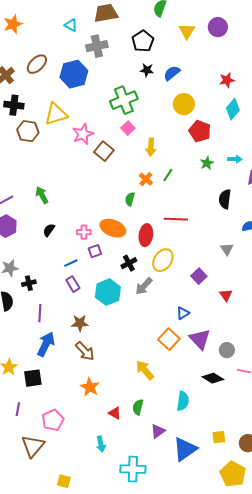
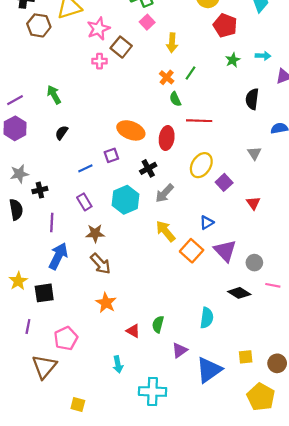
green semicircle: (130, 199) -> (175, 99), moved, turned -40
pink cross: (84, 232) -> (99, 61), moved
yellow ellipse: (163, 260) -> (201, 165), moved
purple rectangle: (73, 284) -> (84, 202), moved
yellow arrow: (145, 370) -> (166, 231), moved

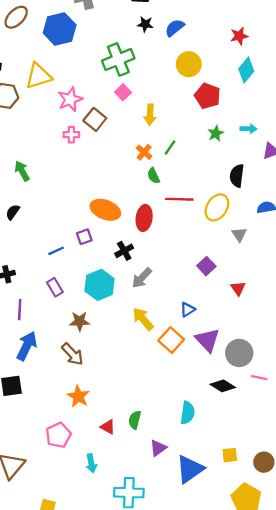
black semicircle: (62, 133) -> (13, 212), moved
yellow ellipse: (201, 165) -> (217, 207), moved
brown star: (95, 233) -> (80, 321), moved
gray circle: (254, 263) -> (239, 353), size x1.5
pink pentagon: (66, 338) -> (58, 435), moved

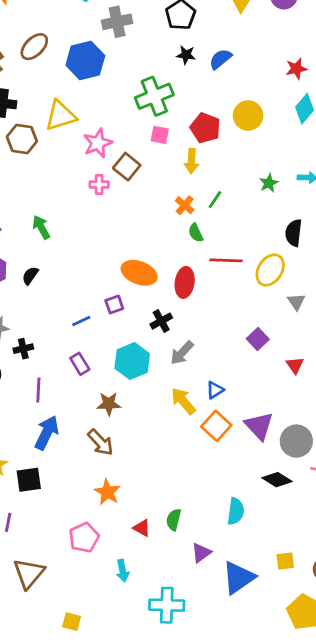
yellow circle: (189, 64) -> (248, 116), moved
pink square: (123, 92) -> (160, 135), turned -35
red pentagon: (208, 96) -> (205, 128), moved
blue triangle: (188, 310) -> (215, 390), moved

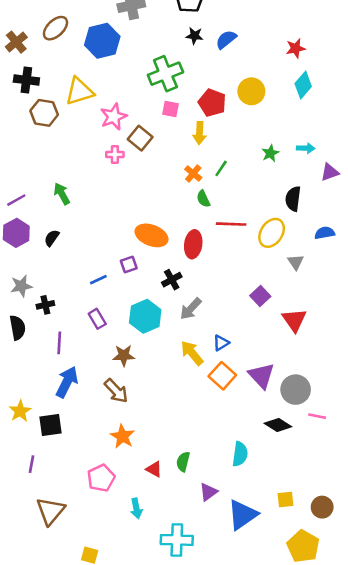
red triangle: (295, 365) -> (294, 320), size x1.5

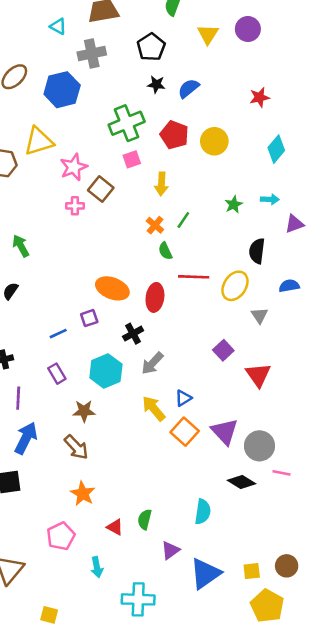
cyan diamond: (303, 85) -> (276, 149), moved
red pentagon: (212, 103) -> (174, 135), moved
pink square: (170, 109) -> (132, 159), turned -30
yellow square: (285, 500) -> (252, 571), moved

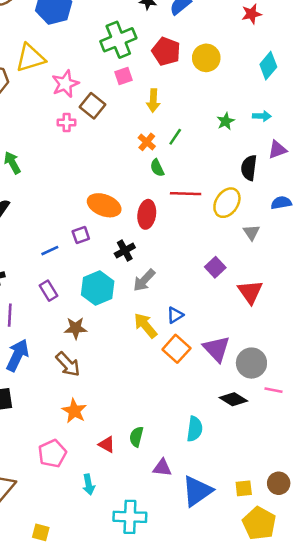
purple triangle: (294, 224) -> (277, 150), moved
purple triangle: (170, 550) -> (162, 468), turned 42

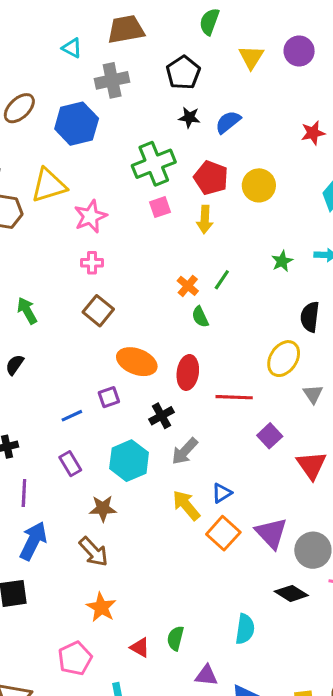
yellow arrow: (153, 101) -> (205, 219), moved
brown square: (92, 106) -> (98, 311), moved
red line: (186, 194) -> (234, 397), moved

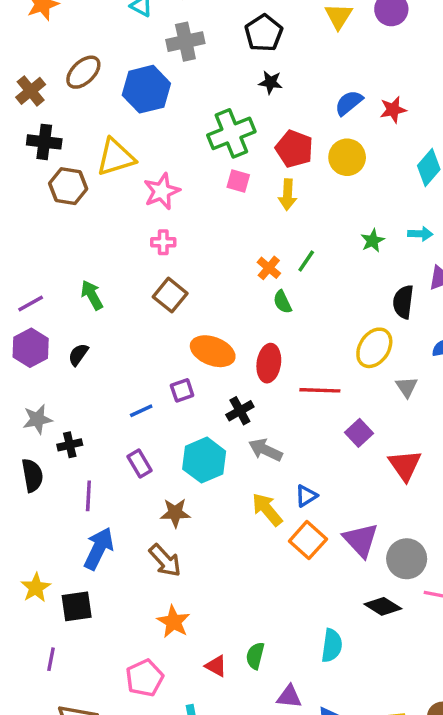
blue semicircle: (228, 122) -> (349, 103), moved
red star: (313, 133) -> (393, 110), moved
pink square: (160, 207) -> (238, 181), turned 35
gray arrow: (185, 451) -> (265, 450), turned 72

